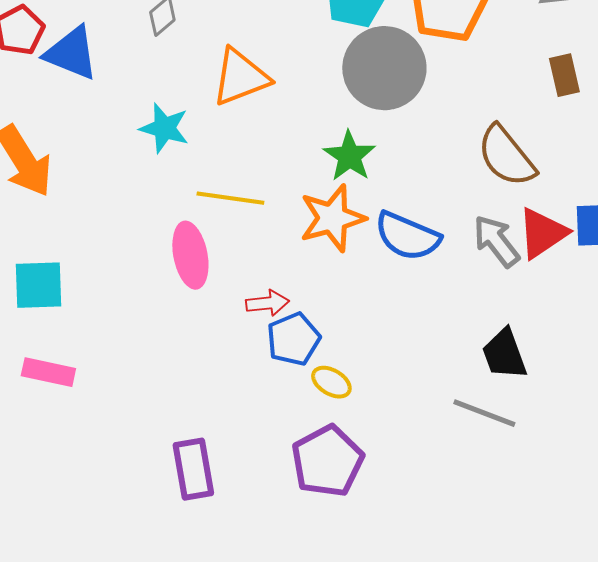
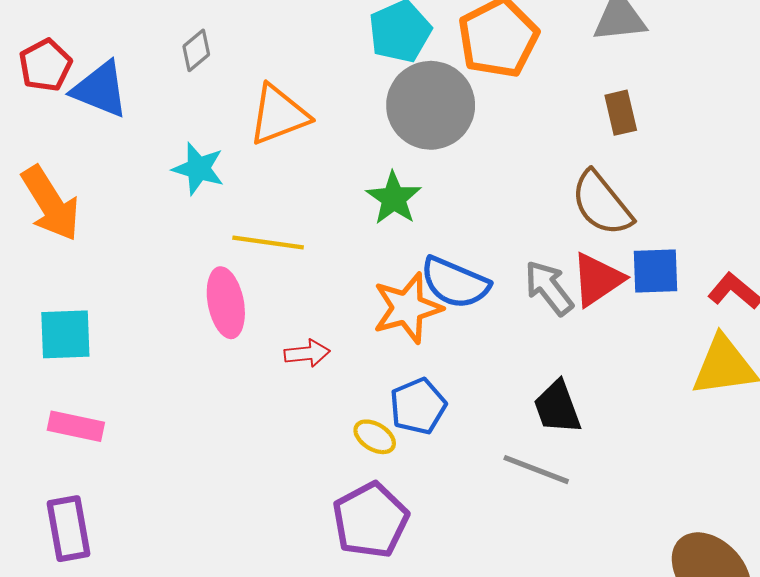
brown semicircle: (506, 156) -> (602, 203), moved
orange star: (332, 218) -> (407, 308), moved
blue pentagon: (293, 339) -> (418, 406), moved
purple rectangle: (193, 469) -> (69, 529), moved

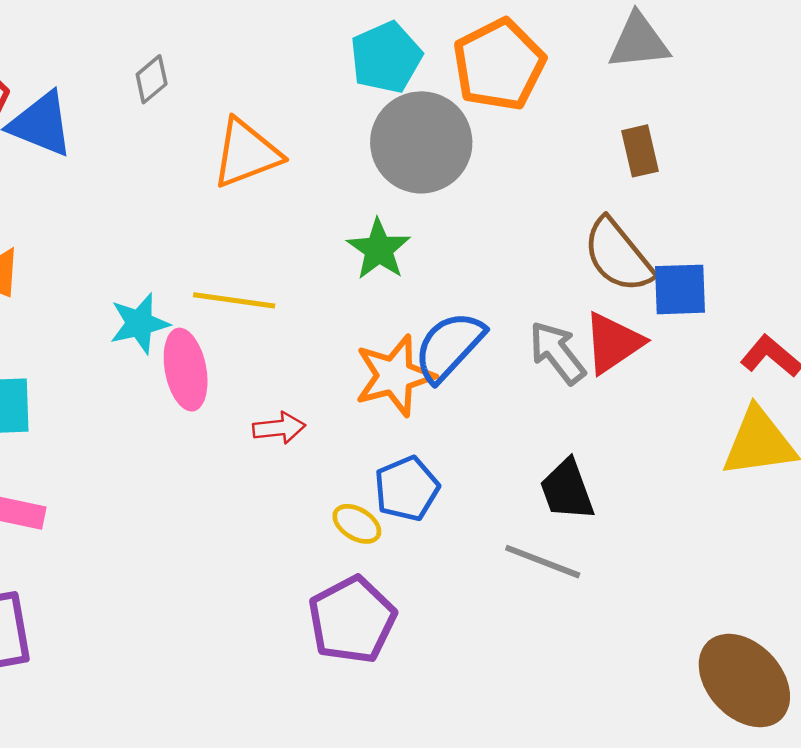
cyan star: (198, 169) -> (139, 323), moved, turned -30
blue square: (655, 271) -> (680, 289), moved
blue semicircle: (455, 283) -> (449, 347), turned 110

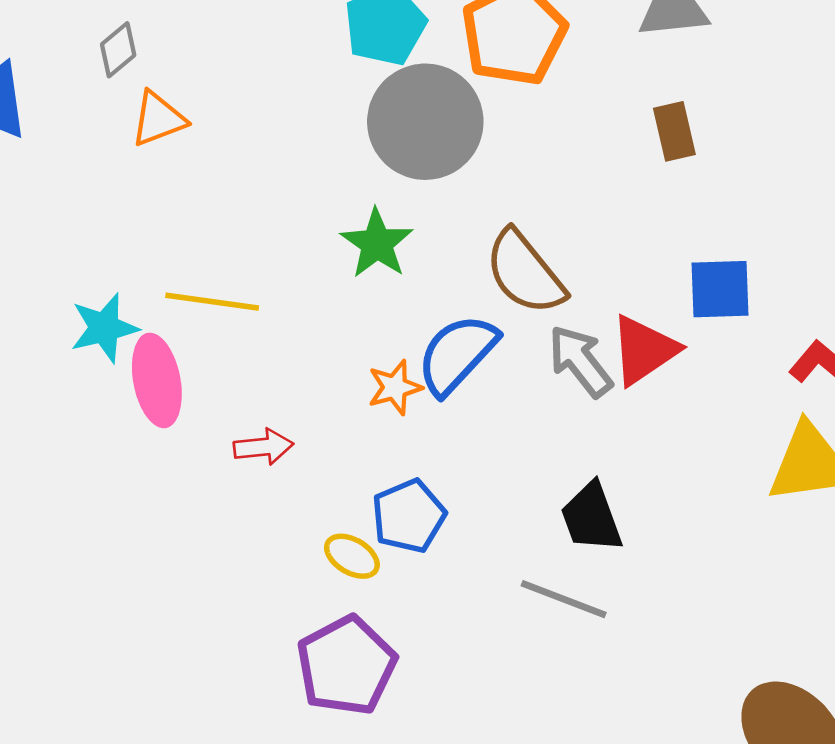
orange triangle: (246, 153) -> (158, 119), moved, size x0.7
brown semicircle: (618, 255) -> (525, 273), moved
orange star: (395, 376) -> (395, 387), size x0.6

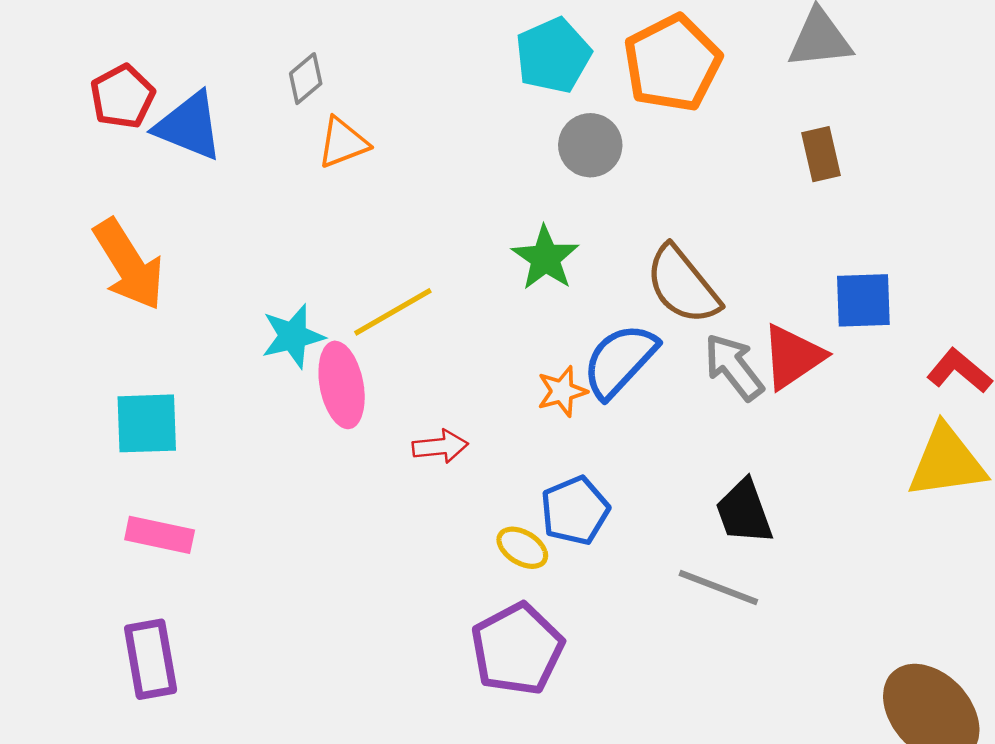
gray circle: (425, 122) -> (590, 145), size x0.6
yellow line: (212, 302) -> (393, 312), turned -38

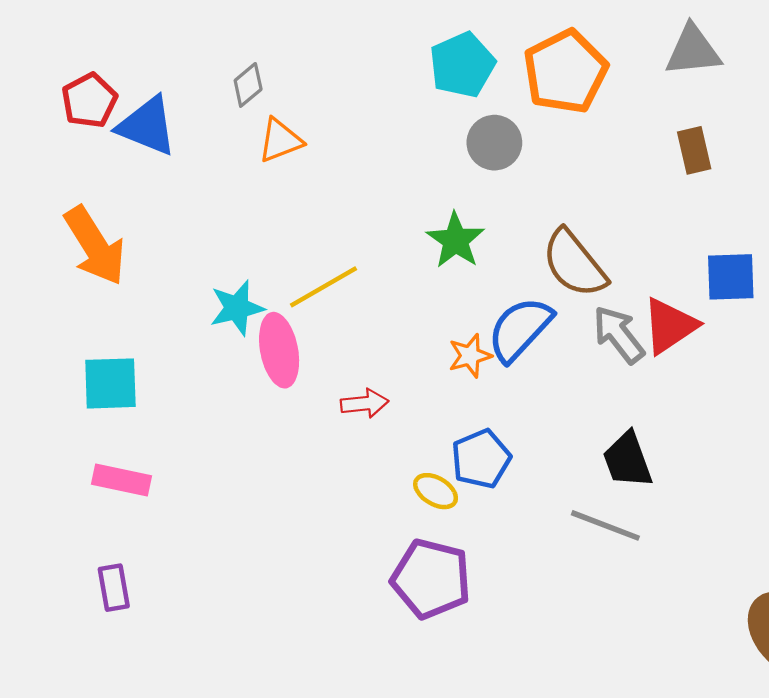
purple pentagon: (517, 649) -> (431, 579), turned -30
purple rectangle: (151, 659) -> (114, 588), size x0.7

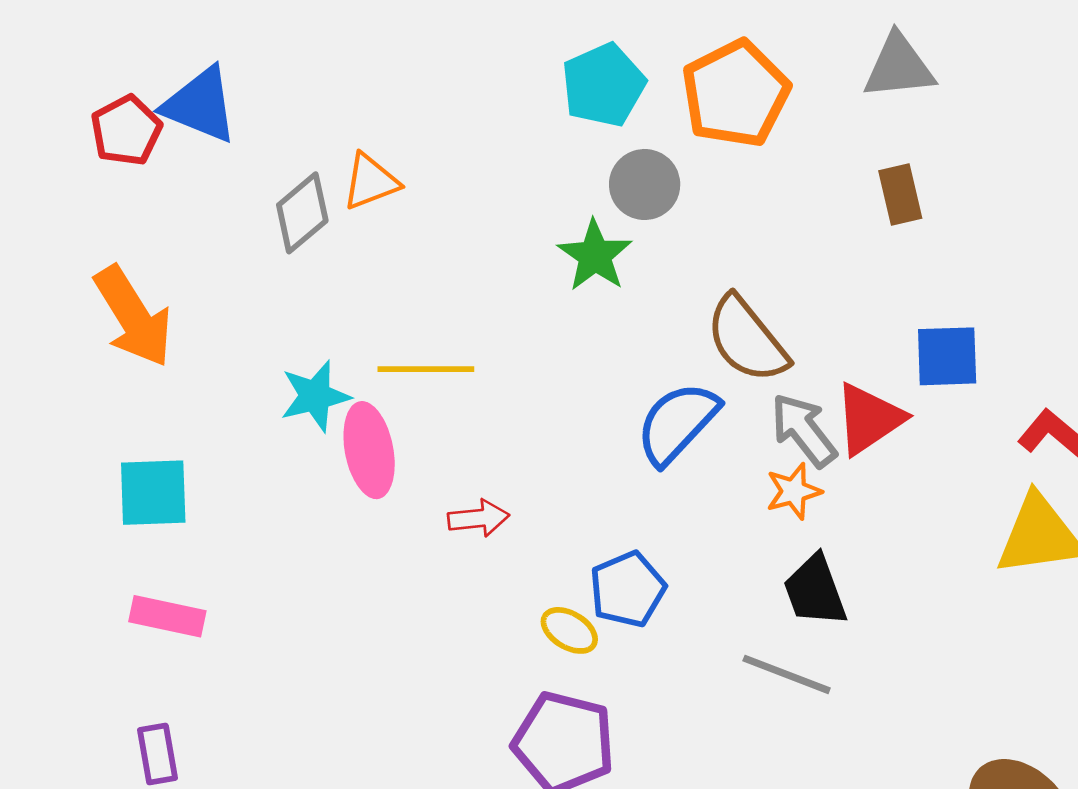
gray diamond: (248, 85) -> (302, 213), moved, size x1.4
blue triangle: (147, 126) -> (200, 105), moved
green star: (456, 240) -> (595, 256), moved
yellow line: (323, 287) -> (426, 369), turned 30
orange star: (470, 356) -> (794, 491), moved

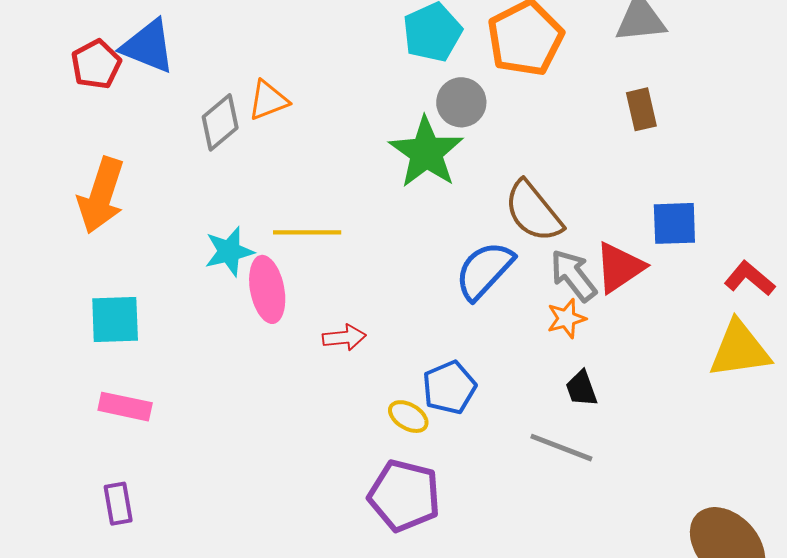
green star: (595, 256) -> (426, 152), size x1.4
orange arrow: (133, 317) -> (101, 195), turned 50
black trapezoid: (815, 591) -> (581, 389), size x0.7

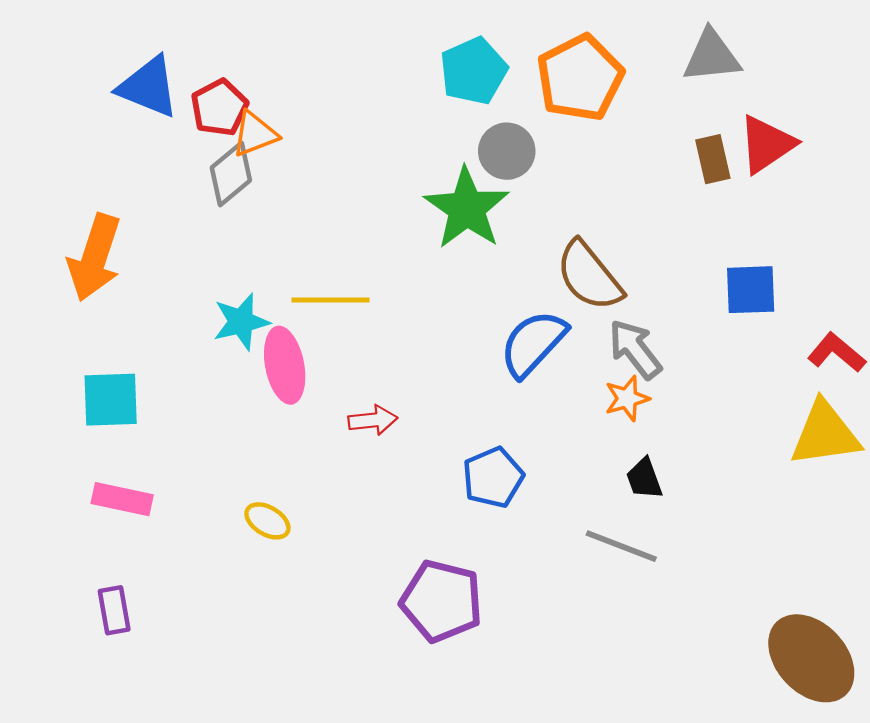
red pentagon: (96, 64) -> (219, 108), moved
orange triangle: (268, 100) -> (255, 134), moved
red triangle: (619, 267) -> (767, 144), moved
yellow ellipse: (408, 417) -> (267, 521), moved

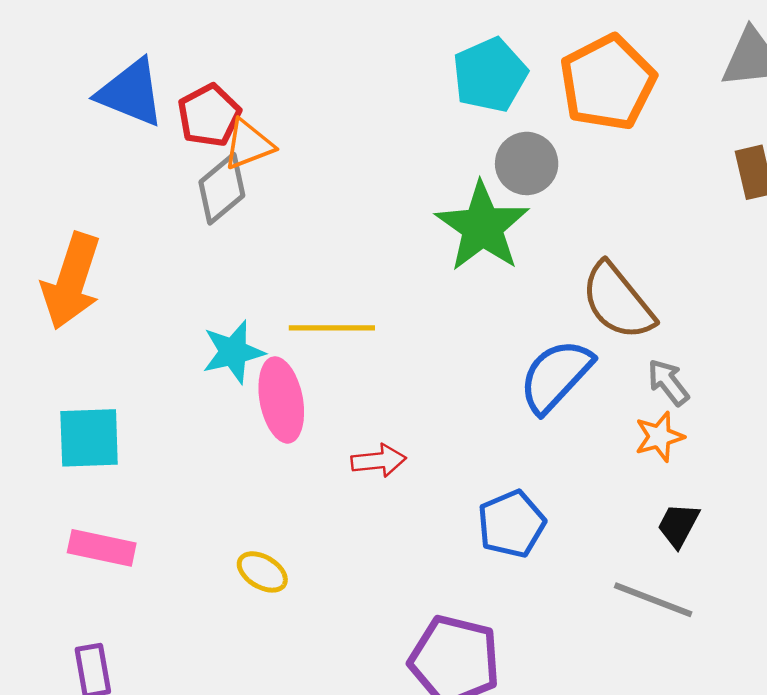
gray arrow: (635, 349) -> (668, 382), size x0.7
black trapezoid: (644, 479) -> (678, 525), turned 48

